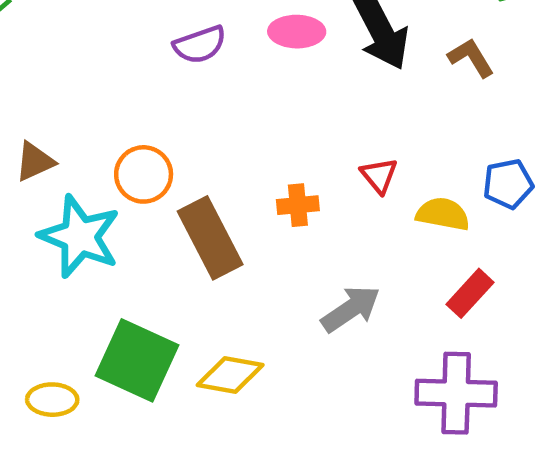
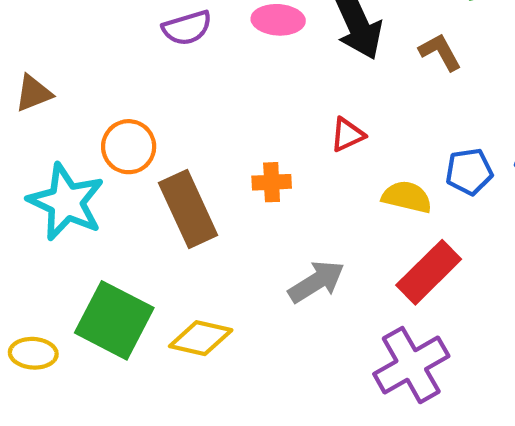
brown triangle: (35, 162) -> (33, 93), moved
red triangle: (379, 175) -> (347, 135), moved, turned 42
red rectangle: (470, 293) -> (429, 272), size x1.4
purple cross: (456, 393) -> (411, 365), turned -34

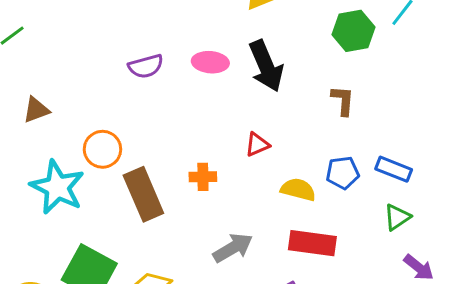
brown L-shape: (440, 52) -> (343, 100), moved, turned 32
red rectangle: (429, 272) -> (312, 243), turned 51

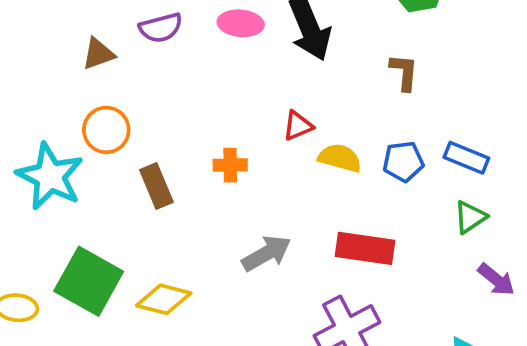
brown triangle: (36, 110) -> (98, 54), moved
yellow semicircle: (298, 190) -> (340, 158), moved
brown rectangle: (143, 194) -> (156, 186), size x0.7

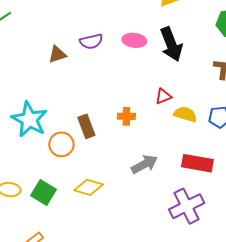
orange circle: (106, 130) -> (61, 144), moved
green square: (89, 281) -> (44, 192), moved, size x0.7

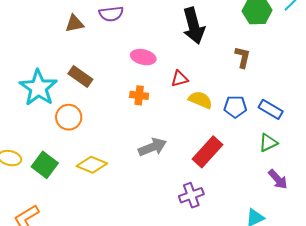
pink ellipse: (134, 40) -> (143, 57), moved
brown rectangle: (86, 126) -> (80, 77), moved, turned -40
red rectangle: (197, 163) -> (207, 152), turned -64
purple cross: (187, 206) -> (191, 195), size x0.7

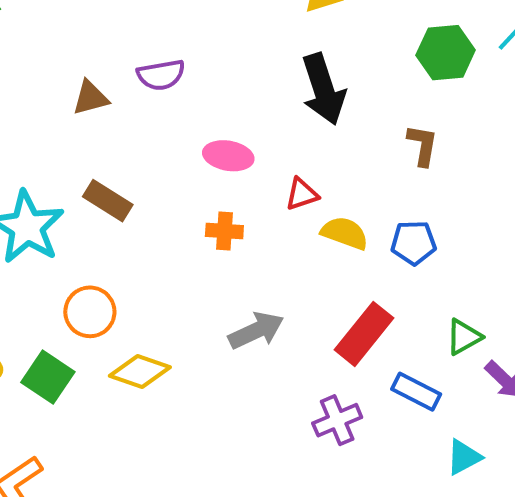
blue rectangle: (271, 109) -> (416, 392), moved
orange circle: (69, 117) -> (90, 312), moved
green triangle: (268, 143) -> (464, 337), moved

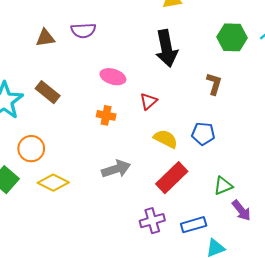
red triangle: (302, 194) -> (148, 101), turned -30
yellow semicircle: (345, 233) -> (166, 139), moved
blue rectangle: (416, 392) -> (194, 225), moved, turned -50

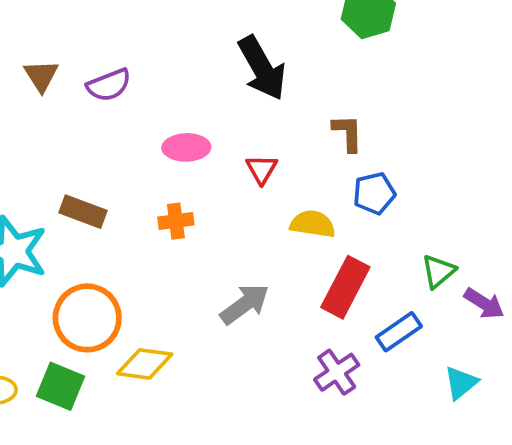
brown triangle: (45, 38) -> (41, 76), moved, turned -36
brown L-shape: (214, 84) -> (348, 133), moved
orange cross: (106, 115) -> (176, 221), moved
orange circle: (31, 149) -> (87, 318), size x1.4
blue rectangle: (194, 225) -> (399, 332), moved

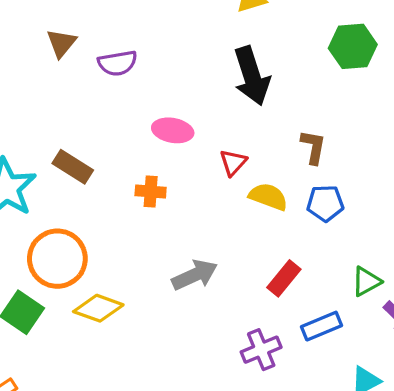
yellow semicircle: (313, 224) -> (268, 197), moved
red rectangle: (345, 287) -> (284, 278), size x0.7

